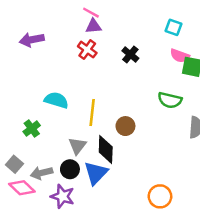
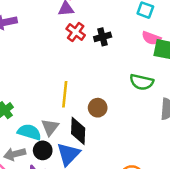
red cross: (87, 50) -> (76, 32), moved
black cross: (130, 54) -> (103, 37), turned 35
cyan semicircle: (56, 100) -> (29, 132), moved

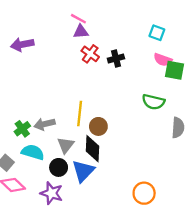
brown circle: (98, 108) -> (98, 126), moved
cyan semicircle: (29, 132) -> (33, 152), moved
gray arrow: (15, 154) -> (45, 124), moved

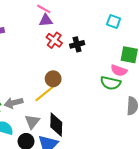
pink semicircle: (163, 60) -> (119, 70), moved
yellow line: (80, 114) -> (45, 93), turned 45
brown circle: (98, 126) -> (53, 79), moved

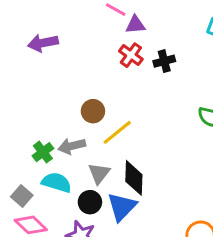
purple triangle: (46, 20) -> (135, 25), moved
brown circle: (53, 79) -> (93, 111), moved

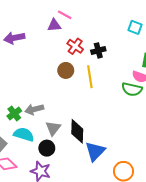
purple triangle: (135, 25) -> (54, 25), moved
brown circle: (93, 111) -> (66, 70), moved
yellow line: (117, 132) -> (90, 77), moved, turned -60
blue triangle: (122, 207) -> (95, 151), moved

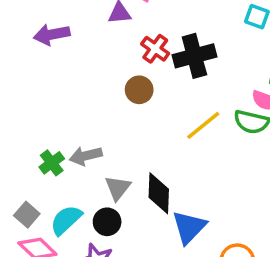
black cross: (98, 50) -> (194, 56), size x1.6
yellow line: (90, 77) -> (203, 125), moved, turned 60
cyan semicircle: (24, 134) -> (66, 220), moved, turned -60

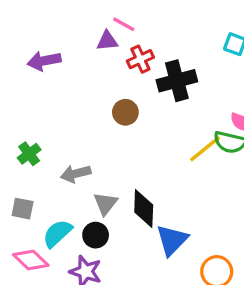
red cross: (155, 49) -> (140, 59), moved, turned 30
yellow line: (203, 125) -> (205, 149), moved
green cross: (52, 163) -> (29, 154), moved
gray square: (27, 215) -> (23, 209), moved, turned -30

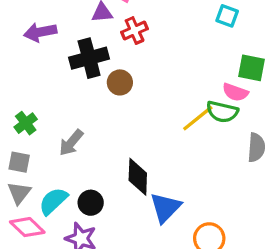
black cross: (177, 81) -> (89, 58), moved
gray arrow: (76, 174) -> (71, 143), turned -36
gray triangle: (106, 204) -> (19, 193), moved
gray square: (23, 209) -> (19, 162), moved

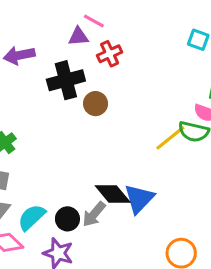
gray arrow: (71, 143) -> (94, 214), moved
black diamond: (138, 177) -> (113, 194), turned -42
blue triangle: (165, 208) -> (139, 199), moved

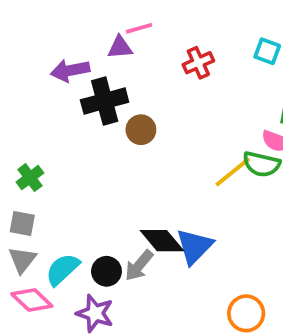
pink line: (94, 21) -> (139, 28), turned -45
red cross: (110, 54) -> (198, 63), moved
purple arrow: (19, 55) -> (70, 70), moved

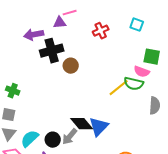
green cross: (30, 178) -> (13, 91), turned -32

